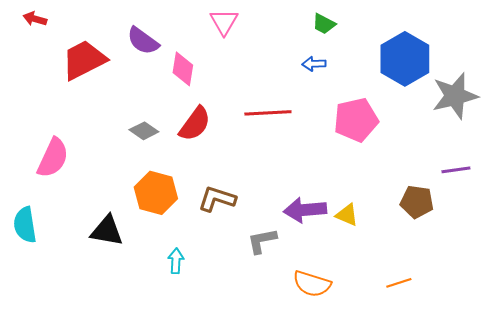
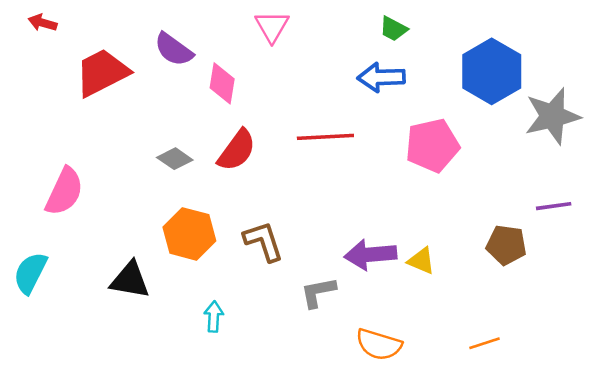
blue arrow: (314, 64) -> (381, 77), size x1.6
brown L-shape: (217, 199) -> (263, 241), turned 54
cyan semicircle: (25, 225) -> (30, 273), turned 36

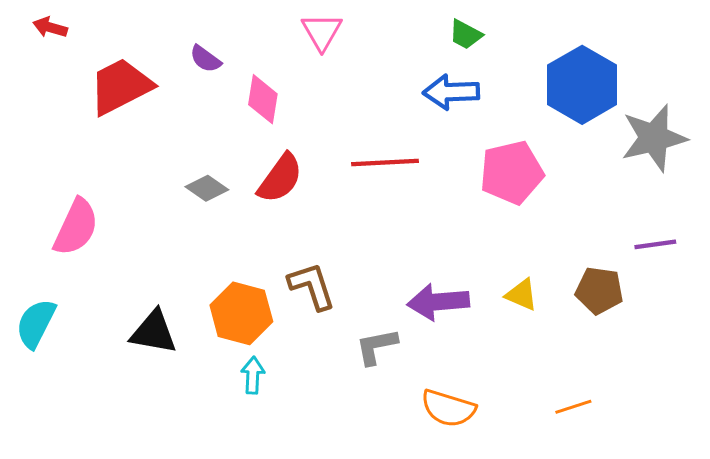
purple semicircle: (174, 49) -> (205, 59), size x0.7
orange hexagon: (189, 234) -> (241, 313), moved
yellow triangle: (421, 261) -> (522, 295), moved

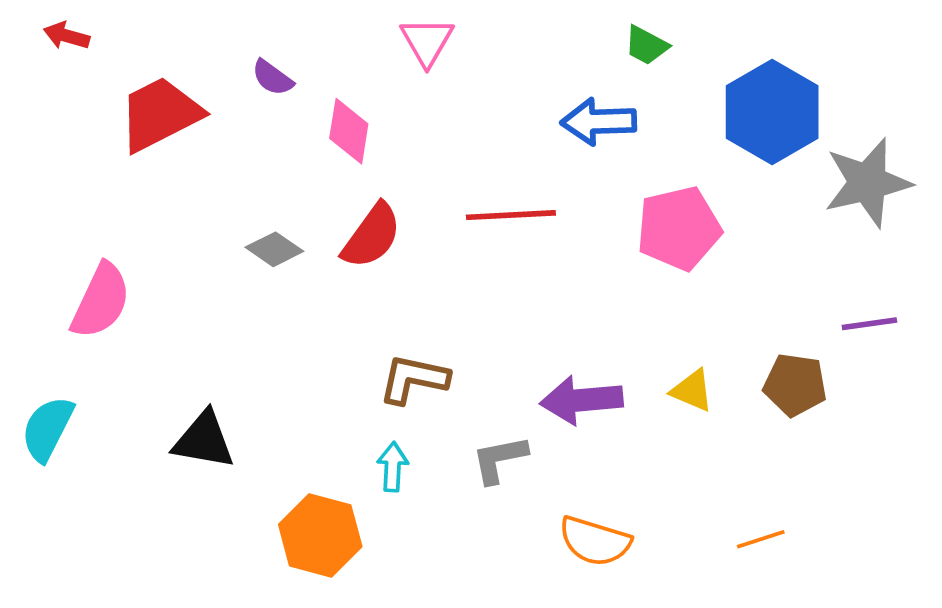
green trapezoid: (466, 35) -> (646, 45), moved
brown L-shape: (312, 286) -> (414, 379), turned -60
orange hexagon: (241, 313) -> (320, 535), moved
cyan arrow: (253, 375) -> (393, 467), moved

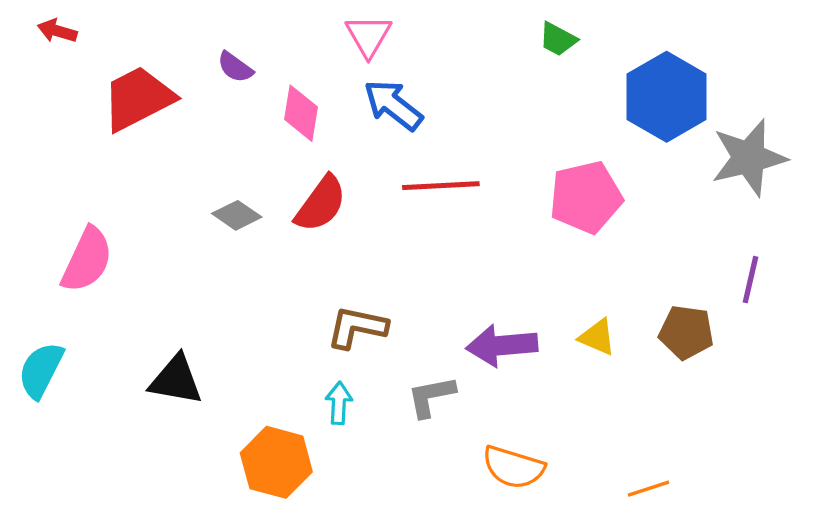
blue arrow: (599, 122) -> (393, 105), moved, turned 40
purple line: (869, 324) -> (751, 280), turned -69
orange line: (761, 539) -> (648, 489), moved

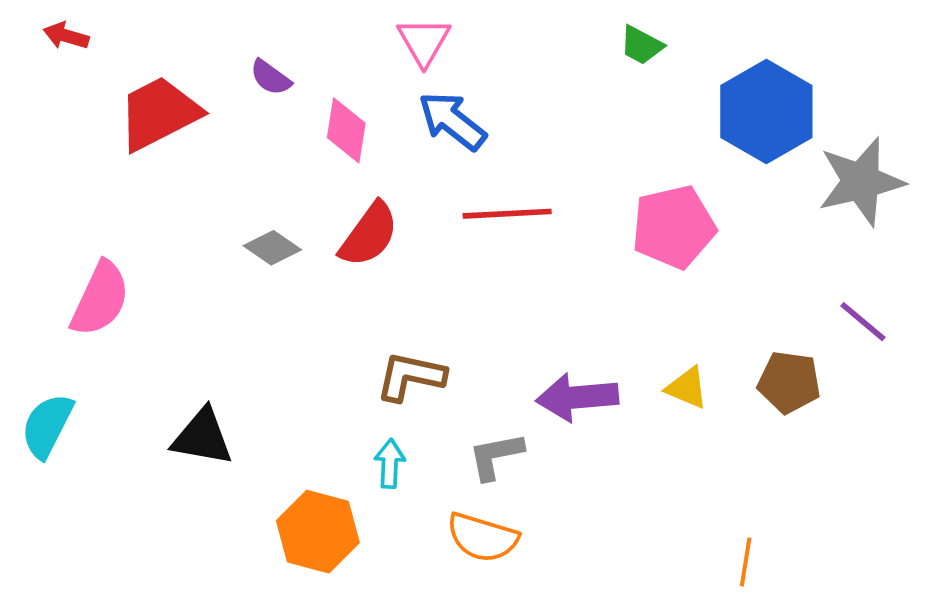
purple line: (751, 280) -> (863, 322), turned -63
orange semicircle: (513, 467) -> (482, 537), moved
orange line: (648, 489) -> (746, 562), turned -63

